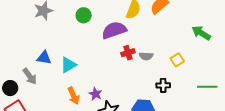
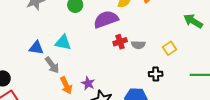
cyan triangle: (68, 65) -> (63, 42), moved, turned 42
gray arrow: (30, 76) -> (52, 65), moved

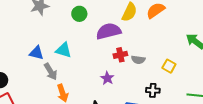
yellow square: (169, 48) -> (169, 66), turned -32
purple star: (88, 83) -> (107, 78), moved

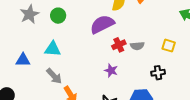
green circle: (79, 14) -> (58, 16), moved
cyan triangle: (64, 50) -> (53, 49), moved
blue triangle: (36, 53) -> (23, 60), moved

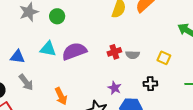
purple semicircle: (102, 24) -> (74, 51), moved
purple star: (111, 70) -> (115, 88), moved
gray arrow: (54, 76) -> (26, 82), moved

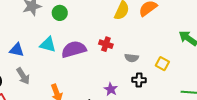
red cross: (114, 52) -> (106, 44), moved, turned 32
black cross: (150, 84) -> (139, 80), moved

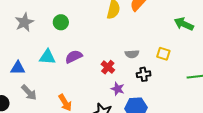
green circle: (60, 13) -> (61, 22), moved
red cross: (106, 44) -> (108, 67), moved, turned 32
purple semicircle: (74, 49) -> (74, 57), size x0.7

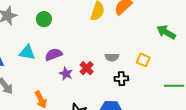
purple star: (118, 89) -> (66, 74), moved

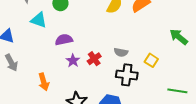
cyan triangle: (27, 52) -> (39, 20), moved
black cross: (121, 79) -> (127, 75), size x1.5

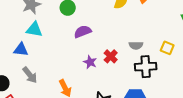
cyan triangle: (39, 20) -> (34, 29), moved
purple semicircle: (64, 40) -> (83, 32), moved

